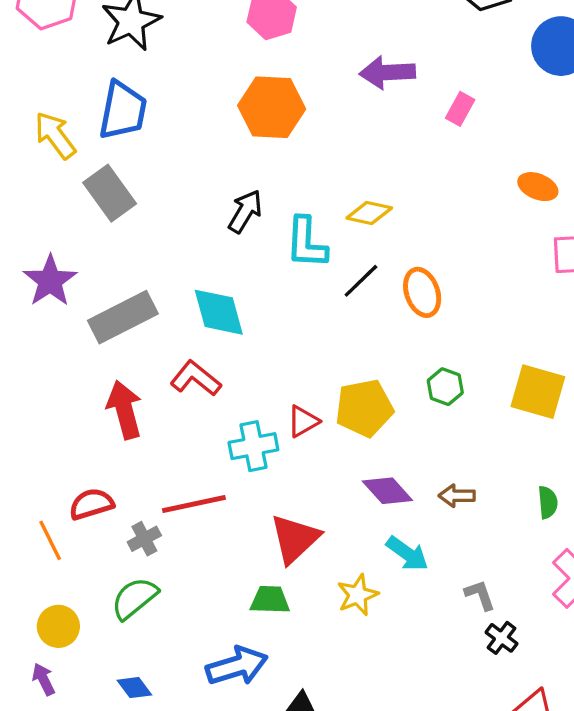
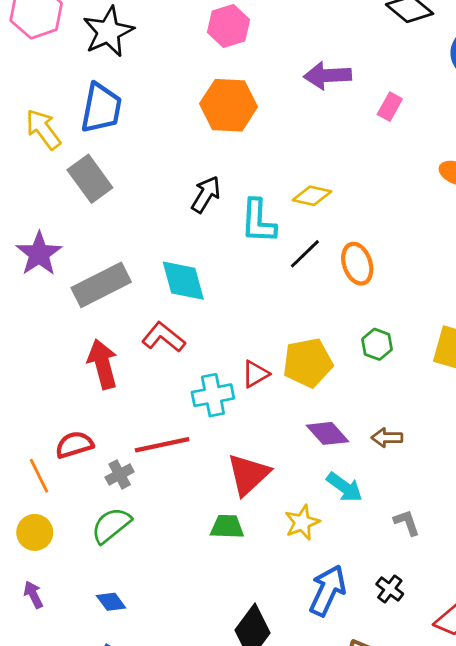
yellow circle: (58, 626) -> (35, 532), moved
black cross: (501, 638) -> (390, 589), moved
blue arrow: (237, 666) -> (328, 590), moved, turned -48

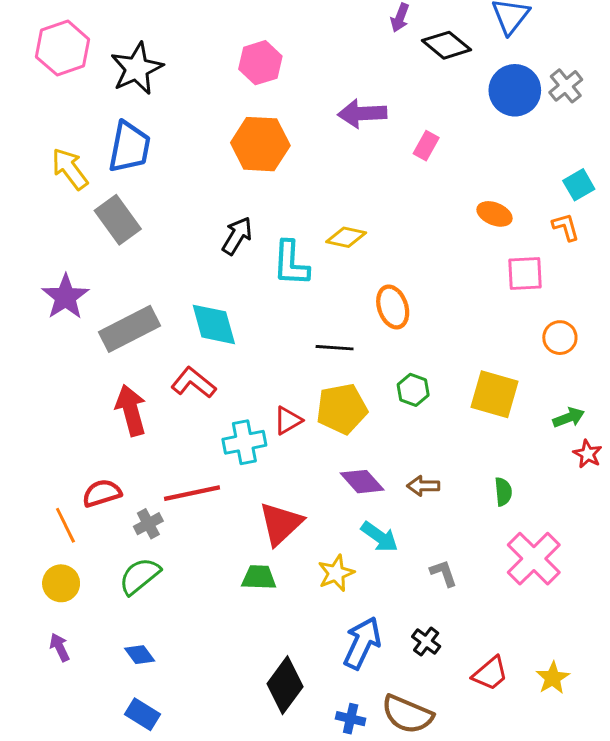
black line: (305, 254) -> (335, 348), moved, turned 48

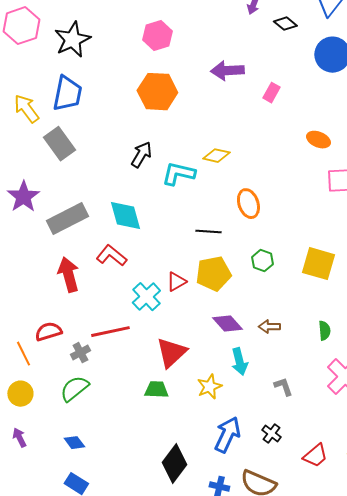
black diamond: (446, 45) -> (285, 24), size x0.7
cyan L-shape: (291, 263) -> (178, 174), turned 100
cyan cross: (244, 442) -> (146, 297), turned -32
cyan arrow: (380, 537) -> (239, 362), turned 40

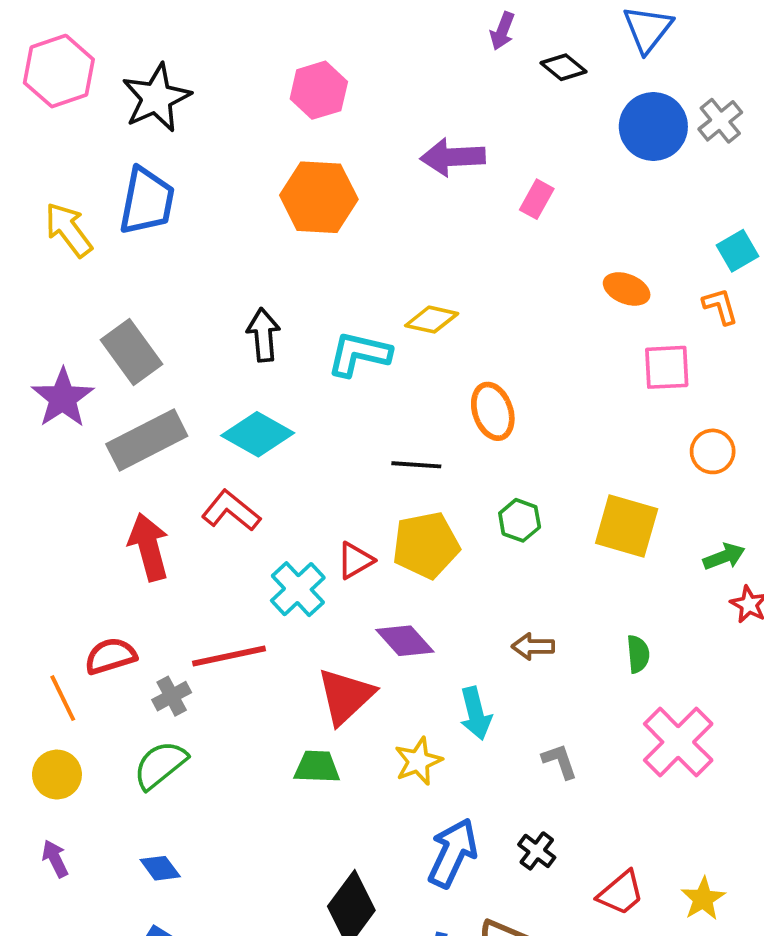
gray rectangle: (59, 144) -> (132, 352), moved
black arrow: (141, 155) -> (263, 335), moved, turned -36
cyan diamond: (125, 216) -> (258, 434), turned -45
purple diamond: (227, 324) -> (405, 641), moved

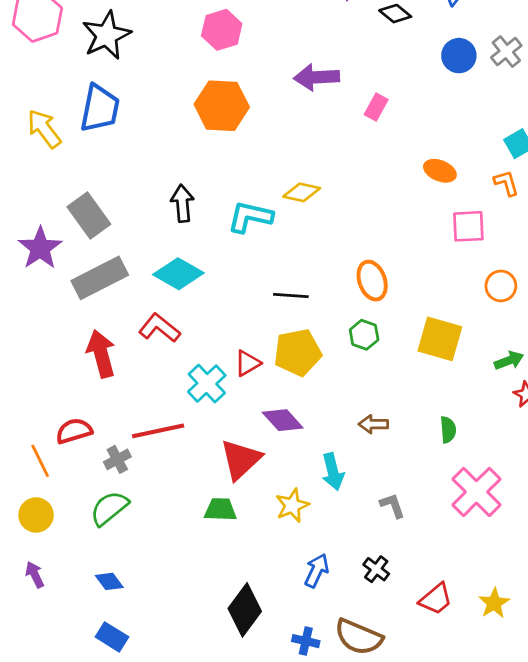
blue circle: (653, 127) -> (459, 56), size x0.7
orange ellipse: (493, 411) -> (372, 281), moved
blue arrow: (453, 853) -> (317, 571), size x0.7

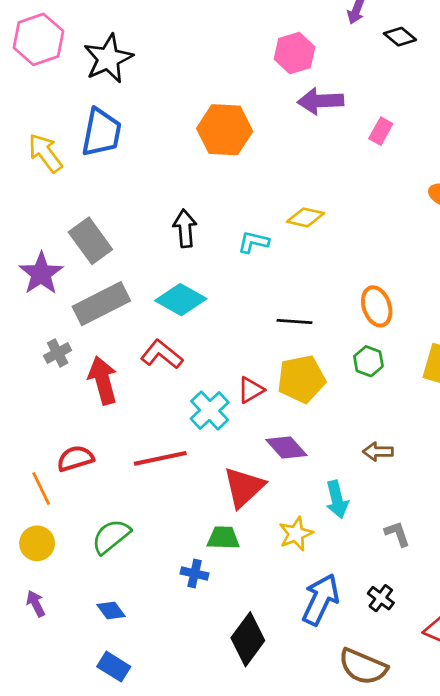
pink hexagon: (222, 30) -> (295, 53), moved
cyan L-shape: (250, 217) -> (253, 242), size x0.7
gray cross: (117, 459) -> (58, 353), moved
blue arrow: (317, 571) -> (321, 599), size x1.5
blue cross: (306, 641) -> (195, 573), moved

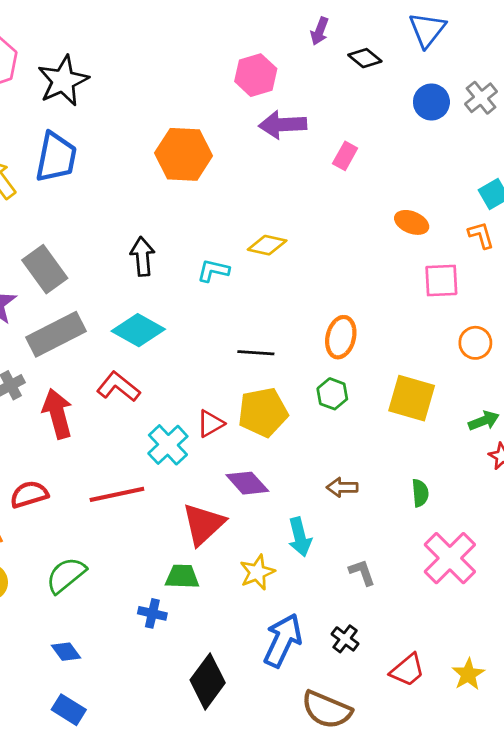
orange ellipse: (377, 306) -> (341, 337), turned 33

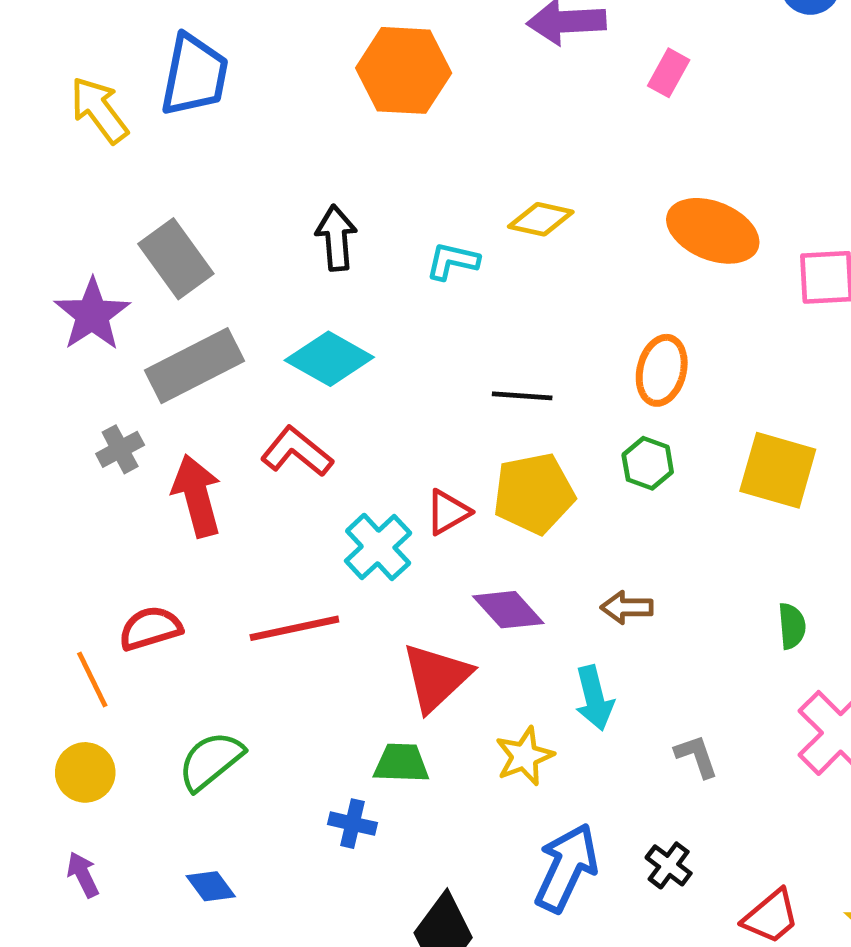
orange ellipse: (412, 222) -> (713, 231), moved, size x1.6
brown arrow: (342, 487) -> (627, 607), moved

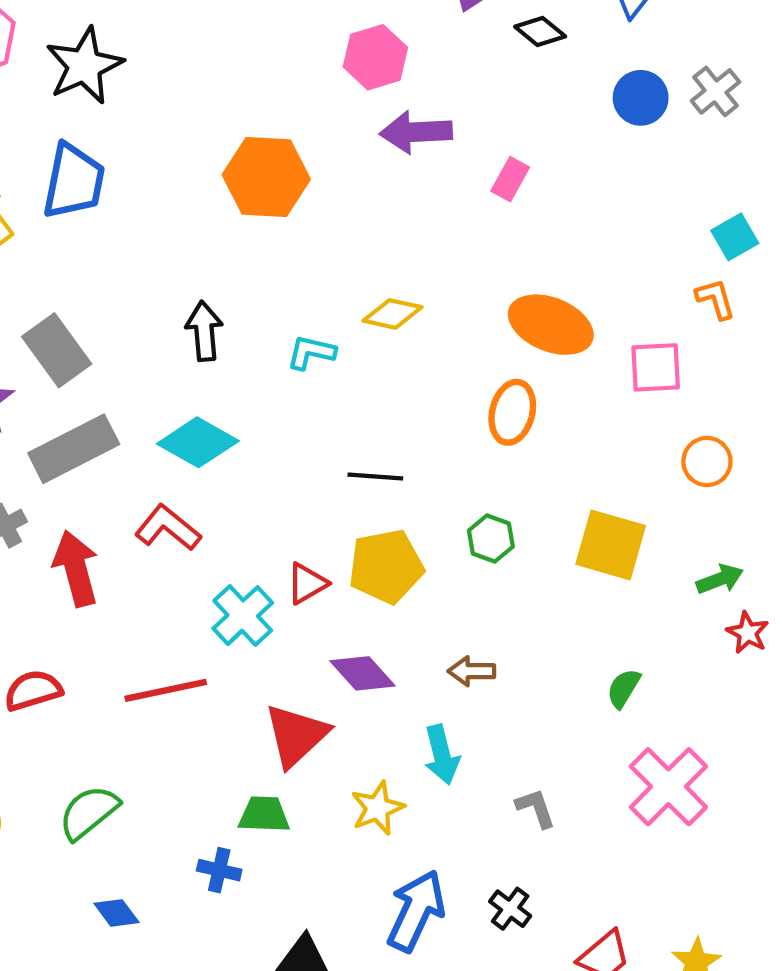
orange ellipse: (662, 370) -> (512, 412), moved
green semicircle: (792, 626) -> (624, 688), turned -144
blue diamond: (211, 886) -> (116, 913), moved

